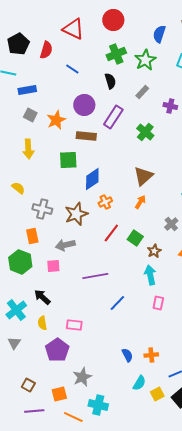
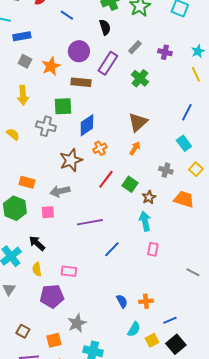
gray rectangle: (142, 92) -> (135, 47), moved
gray cross: (42, 209) -> (46, 126), moved
gray cross: (171, 224) -> (166, 170), turned -32
orange rectangle: (32, 236) -> (27, 182), turned -63
purple pentagon: (57, 350) -> (52, 296), turned 30

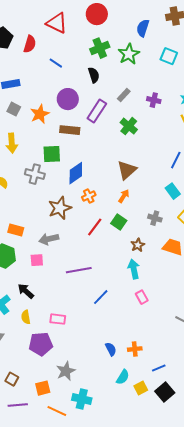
green square: (130, 184) -> (119, 222), moved
pink rectangle: (153, 249) -> (142, 297), turned -40

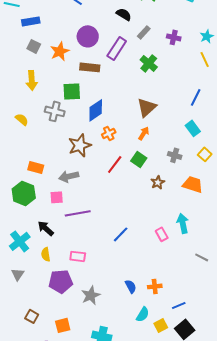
black semicircle: (94, 75) -> (124, 14), moved, turned -42
cyan arrow: (134, 269) -> (183, 223), moved
purple line: (79, 270) -> (78, 213), moved
gray star: (66, 371) -> (91, 295), moved

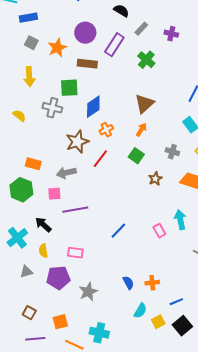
red line: (115, 164) -> (100, 159), moved
gray triangle: (18, 274) -> (26, 272), moved, turned 40

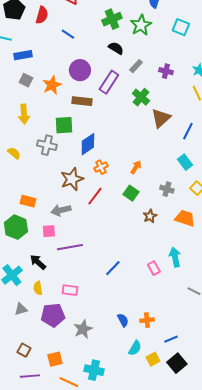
brown triangle: (144, 104) -> (161, 118), moved

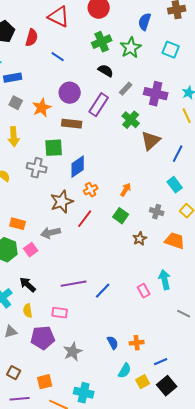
purple cross: (166, 71) -> (156, 94), size x1.6
pink square: (49, 231) -> (31, 250), moved, turned -32
purple line: (70, 247) -> (74, 284), moved

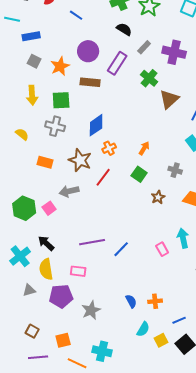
green square: (54, 148) -> (61, 100), moved
brown star: (62, 202) -> (80, 160), turned -30
orange rectangle: (18, 224) -> (45, 162), moved
yellow semicircle: (28, 311) -> (46, 269), size x1.5

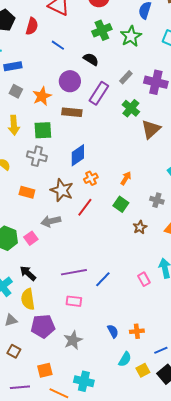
black semicircle: (124, 29) -> (91, 59), moved
pink rectangle: (78, 271) -> (74, 301), moved
brown square: (32, 331) -> (14, 351), moved

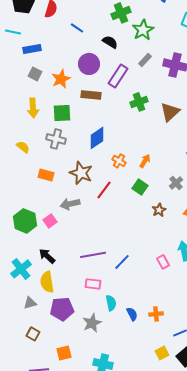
green star: (131, 36) -> (143, 30), moved
green cross: (131, 108) -> (139, 102), moved, turned 30
orange cross: (91, 178) -> (119, 161), moved, turned -32
gray cross: (157, 200) -> (176, 183), turned 32
cyan semicircle: (125, 359) -> (111, 303), moved, turned -42

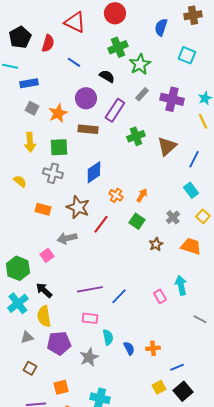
green hexagon: (25, 221) -> (18, 268), moved

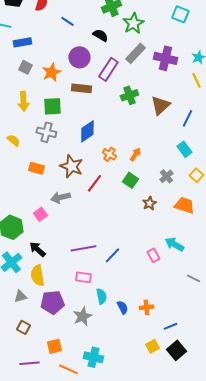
gray rectangle: (142, 94) -> (135, 53), size x1.5
cyan arrow: (181, 285) -> (174, 244), turned -48

